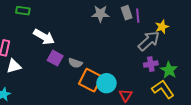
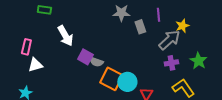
gray rectangle: (127, 13) -> (140, 27), moved
white arrow: (44, 37) -> (65, 36), turned 30
purple square: (55, 58) -> (85, 57), moved
green star: (169, 70) -> (198, 61), moved

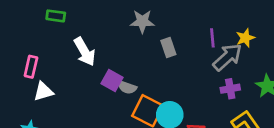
gray star: (121, 13) -> (142, 21), moved
purple line: (158, 15) -> (212, 38), moved
gray rectangle: (140, 27) -> (168, 47), moved

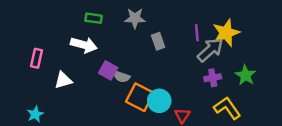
green rectangle: (56, 16) -> (94, 18), moved
yellow star: (245, 38) -> (226, 33), size x1.6
white arrow: (85, 52) -> (84, 45), turned -45
white triangle: (43, 91) -> (63, 80), moved

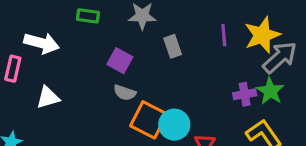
white arrow: (84, 45) -> (42, 43), moved
gray arrow: (210, 50) -> (280, 57), moved
purple square: (108, 70) -> (120, 61), moved
green star: (246, 75) -> (270, 91), moved

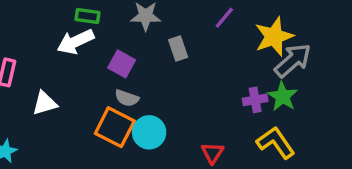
purple line: (224, 35) -> (224, 18), moved, turned 45
white arrow: (42, 43) -> (75, 42), moved, turned 140
orange square: (149, 120) -> (115, 127), moved
cyan circle: (174, 125) -> (149, 132), moved

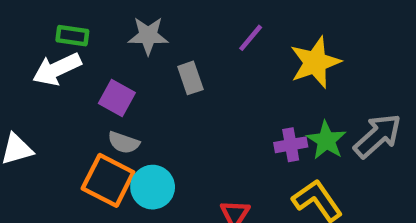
gray arrow: (293, 60) -> (378, 136), moved

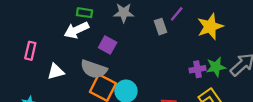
gray rectangle: (190, 78) -> (161, 27), moved
green star: (326, 140) -> (216, 67), turned 30
gray semicircle: (124, 143) -> (94, 69), moved, size x1.6

